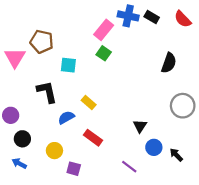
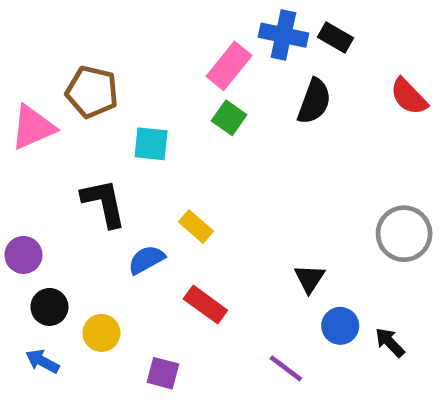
red semicircle: (183, 19) -> (409, 97), moved
pink triangle: (15, 58) -> (33, 127), turned 35
black semicircle: (169, 63) -> (314, 101), moved
yellow circle: (54, 151) -> (101, 333), moved

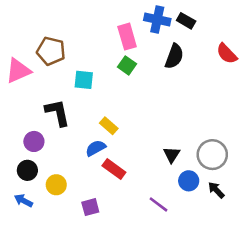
pink rectangle: (229, 66) -> (127, 37), turned -55
gray circle: (404, 234) -> (212, 155), moved
purple circle: (23, 255) -> (34, 141), moved
blue semicircle: (146, 260) -> (96, 148), moved
purple square: (163, 373) -> (90, 207), turned -30

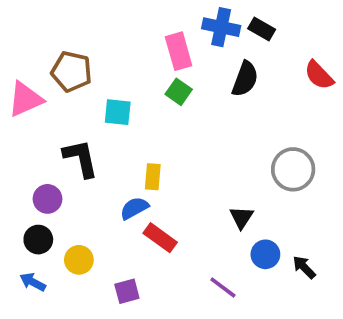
yellow rectangle: (109, 126) -> (153, 177), turned 54
gray circle: (212, 155) -> (293, 169), moved

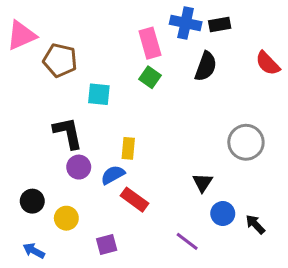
black rectangle: (262, 29) -> (220, 25), turned -40
pink triangle: (25, 99) -> (21, 35), moved
purple circle: (48, 199) -> (79, 167), moved
blue arrow: (33, 282) -> (34, 251), moved

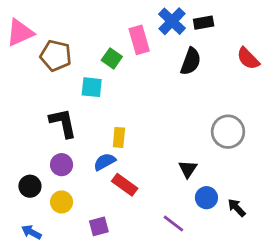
blue cross: (186, 23) -> (172, 21), turned 32
green square: (150, 77) -> (112, 58), moved
purple circle: (79, 167) -> (62, 165), moved

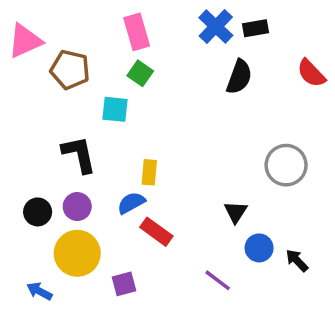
pink rectangle: (139, 40) -> (137, 32), moved
black circle: (30, 186) -> (38, 212), moved
yellow circle: (62, 202) -> (77, 253), size x1.6

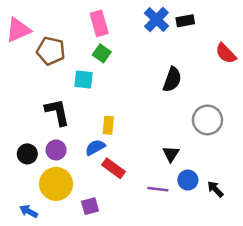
black semicircle: (239, 77) -> (172, 80), moved
purple line: (218, 280) -> (158, 189), moved, turned -30

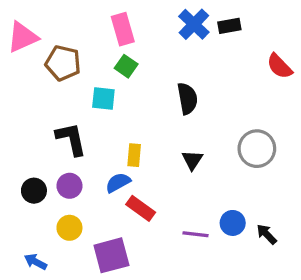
black semicircle: (172, 80) -> (187, 99), moved, turned -30
black triangle: (171, 154) -> (192, 160), moved
yellow circle: (56, 184) -> (69, 228), size x0.6
purple square: (90, 206) -> (111, 255), size x1.6

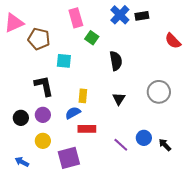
green square: (126, 66) -> (92, 38), moved
red rectangle: (141, 208) -> (87, 129), turned -36
purple line: (195, 234) -> (121, 145), turned 35

